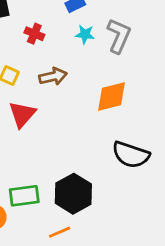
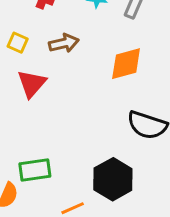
black hexagon: (73, 194) -> (113, 179), moved

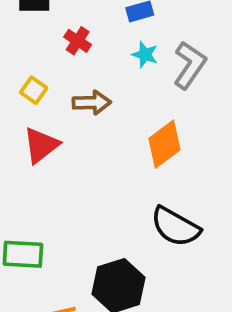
orange diamond: (126, 64) -> (164, 144), turned -33

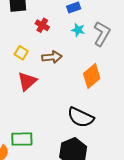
black semicircle: (175, 227) -> (81, 117), moved

